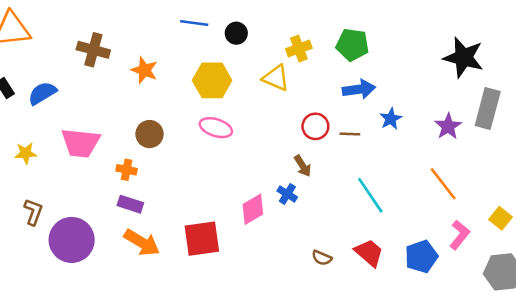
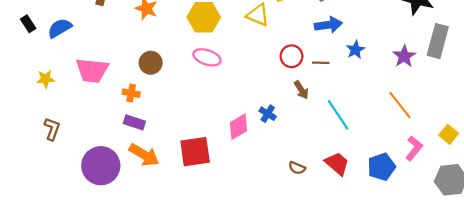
brown arrow: (303, 166) -> (301, 90), moved
purple circle: (72, 240) -> (101, 166), moved

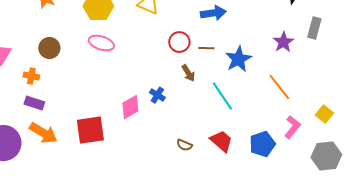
gray rectangle: (438, 41) -> (314, 28), size x0.7
blue star: (355, 50) -> (238, 59), moved, size x1.5

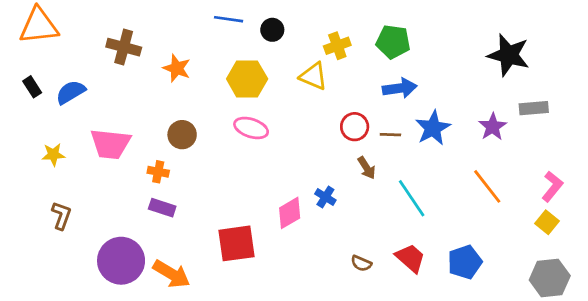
gray rectangle: (314, 28) -> (534, 108), turned 70
blue star: (238, 59) -> (433, 128), moved
pink L-shape: (292, 127) -> (552, 186), moved
orange arrow: (43, 133) -> (171, 274), moved

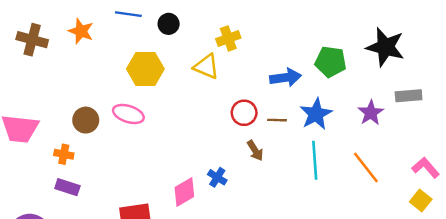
green pentagon: (393, 42) -> (331, 62), moved
orange star: (177, 68) -> (81, 31), moved
pink ellipse: (251, 128) -> (128, 114), moved
pink L-shape: (552, 186) -> (426, 168), turned -80
cyan line: (412, 198) -> (315, 160), moved, turned 30

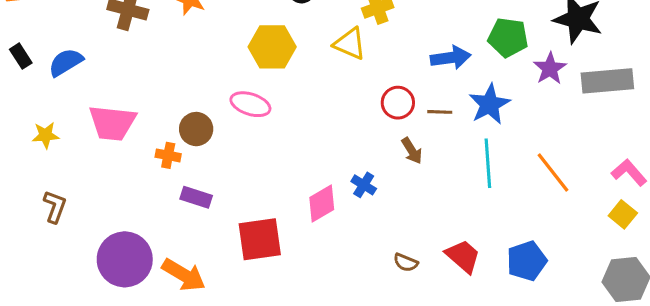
gray rectangle: (409, 96) -> (607, 81), size x1.5
purple star: (371, 113) -> (550, 68), moved
brown circle: (86, 120) -> (196, 129), moved
purple rectangle: (67, 187) -> (196, 197), moved

